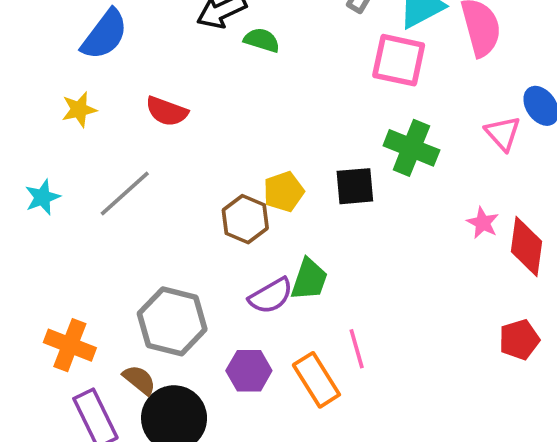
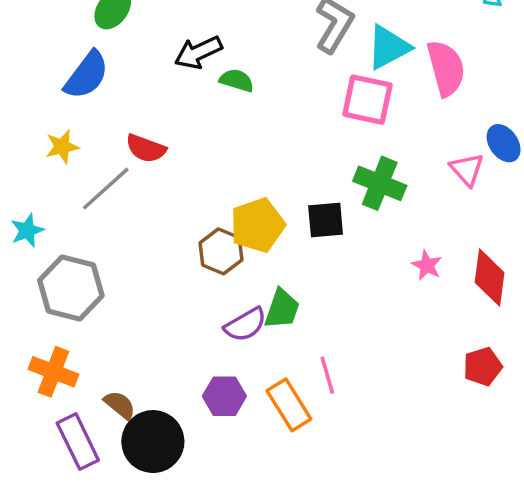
yellow pentagon: (284, 192) -> (258, 225), size x1.4
gray line: (125, 194) -> (106, 189), moved
pink star: (483, 223) -> (427, 265), moved
gray hexagon: (172, 321) -> (71, 288), moved

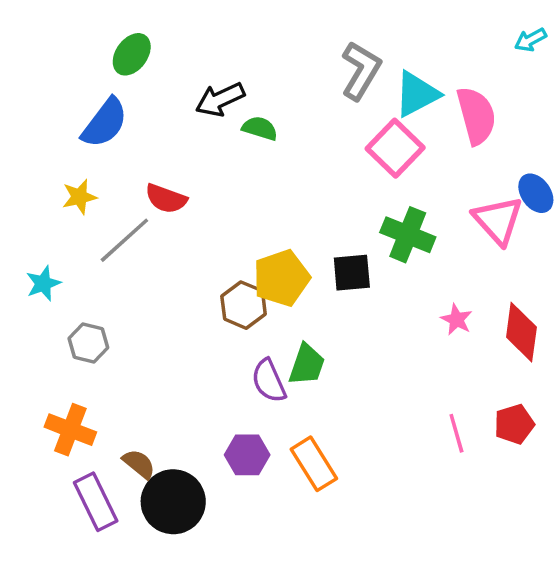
pink square: (367, 100) -> (395, 148), turned 32
pink triangle: (467, 169) -> (498, 220), size x1.4
gray hexagon: (71, 288) -> (88, 343), size x0.6
purple semicircle: (245, 325) -> (269, 381), turned 96
pink line: (327, 375) -> (456, 433), moved

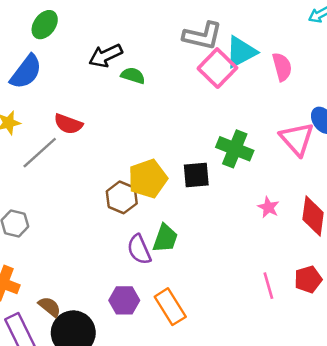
gray L-shape: (361, 71) -> (202, 36), turned 72
pink semicircle: (476, 116) -> (282, 67), size x0.7
pink square: (395, 148) -> (217, 68), moved

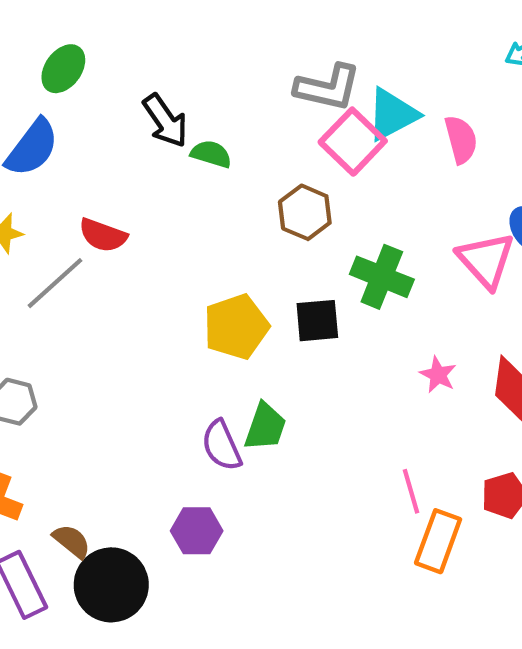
black arrow: (106, 56) -> (165, 121), turned -100
brown hexagon: (122, 197) -> (305, 212), moved
pink line: (268, 286) -> (411, 491), moved
orange rectangle: (170, 307) -> (438, 541), moved, turned 52

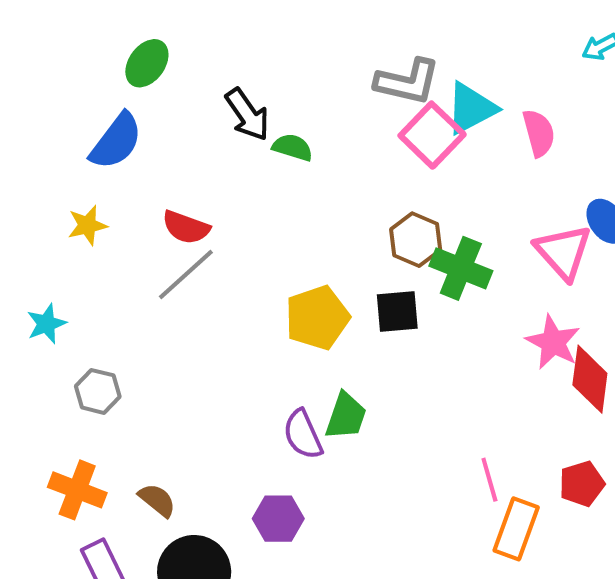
brown hexagon: (305, 212) -> (416, 240), moved
gray line: (55, 283) -> (186, 275), moved
pink star: (438, 375) -> (553, 342), moved, size x1.5
brown semicircle: (72, 541) -> (157, 500), moved

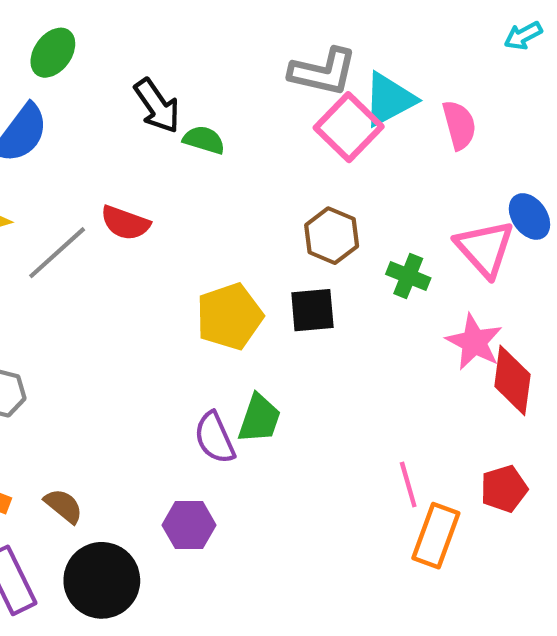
red semicircle: (186, 227) -> (125, 223), moved
green cross: (461, 268) -> (408, 276), moved, size x0.7
gray line: (186, 275) -> (57, 253), moved

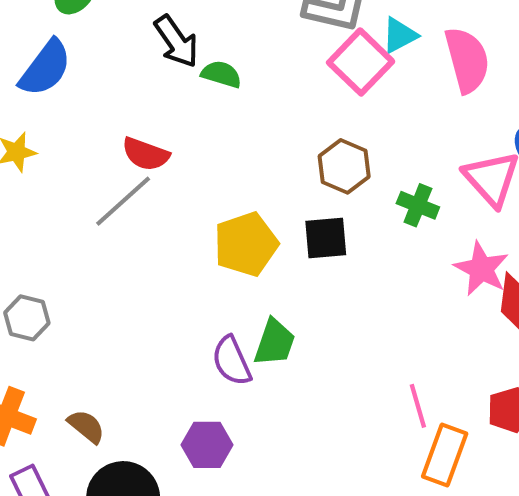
cyan triangle: (389, 99) -> (399, 35), size x0.7
pink semicircle: (459, 125) -> (467, 60), size x1.4
gray line: (57, 253) -> (123, 201), moved

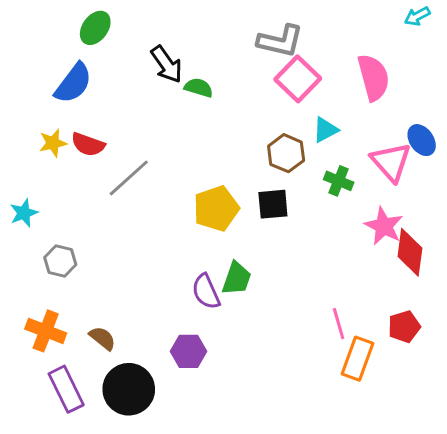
cyan triangle: (399, 35) -> (325, 130), moved
red semicircle: (146, 154) -> (88, 144), moved

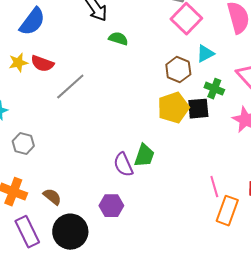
green semicircle: (199, 88) -> (118, 39), moved
black square: (273, 204) -> (198, 109), moved
yellow pentagon: (216, 209) -> (173, 108), moved

